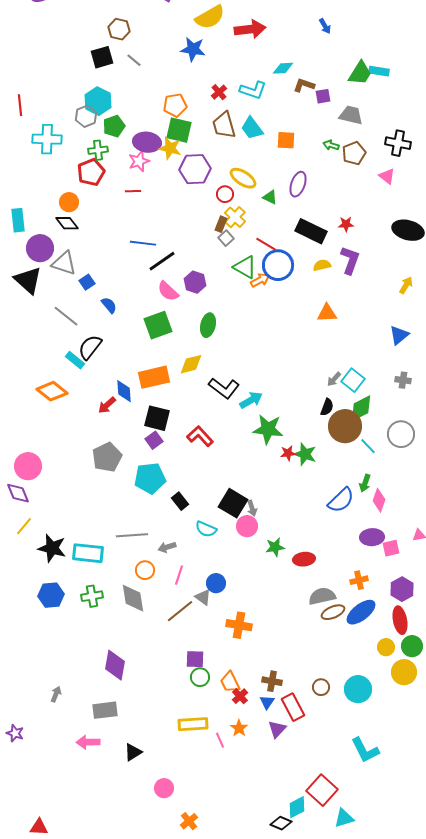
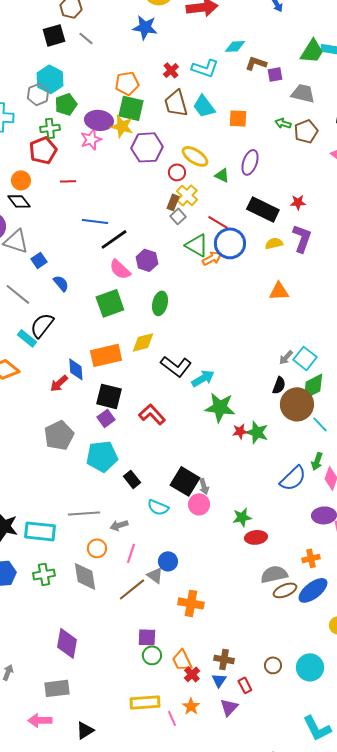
red line: (133, 191) -> (68, 181), moved
green star: (275, 547) -> (242, 517), moved
red rectangle: (293, 707) -> (245, 685), size x0.6

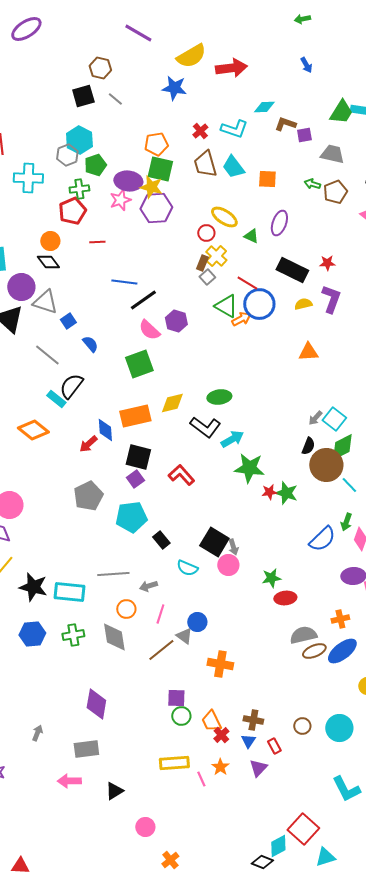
purple hexagon: (147, 147) -> (156, 208), moved
green ellipse: (160, 303) -> (219, 397), moved, turned 70

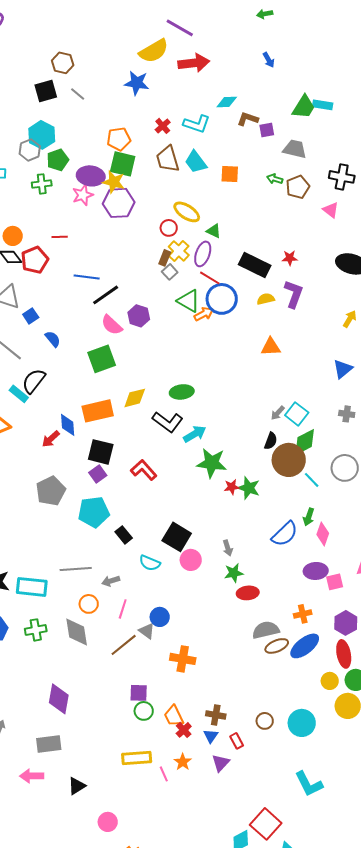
purple line: (138, 33) -> (180, 28), moved
red pentagon: (72, 211) -> (35, 260), moved
purple ellipse: (279, 223) -> (203, 254), moved
gray arrow: (233, 547) -> (228, 548), moved

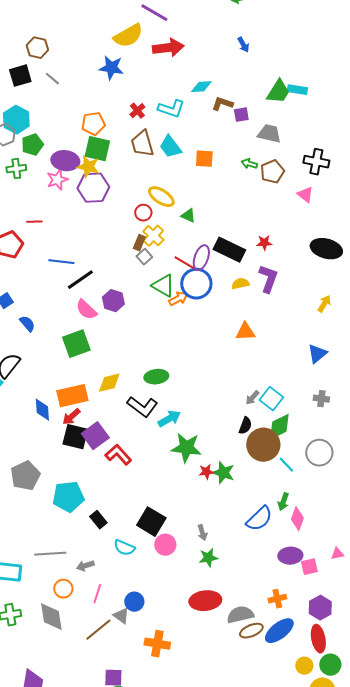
purple ellipse: (203, 254) -> (201, 258), moved
red arrow: (51, 439) -> (71, 417), moved
purple square: (98, 474) -> (95, 436), moved, size x1.5
red ellipse: (248, 593) -> (205, 601), moved, size x1.4

